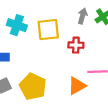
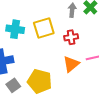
orange triangle: (77, 86) -> (71, 64), moved

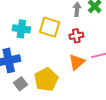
yellow square: (44, 28) -> (50, 27), turned 35
yellow pentagon: (40, 81) -> (46, 79), turned 30

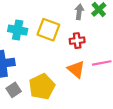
orange triangle: (77, 62) -> (76, 69), turned -42

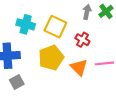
red cross: (77, 41) -> (82, 40), turned 32
yellow pentagon: (42, 87) -> (51, 58), moved

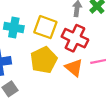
red cross: (82, 40) -> (75, 38), size x1.6

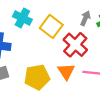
yellow pentagon: (44, 60) -> (37, 77), moved

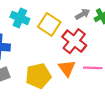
gray arrow: (85, 18) -> (83, 14), turned 40

